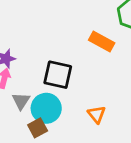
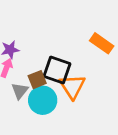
orange triangle: (97, 114) -> (72, 86), moved, size x1.5
brown square: (38, 128) -> (37, 80), moved

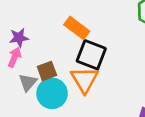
orange rectangle: (102, 43) -> (77, 28), moved
black square: (57, 70) -> (91, 55), moved

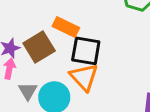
brown square: (47, 71) -> (39, 47), moved, size x1.5

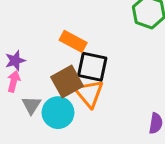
brown square: (39, 47) -> (67, 81), moved

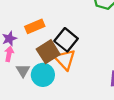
orange rectangle: (73, 41) -> (35, 26), moved, turned -48
black square: (92, 67) -> (66, 40), turned 30

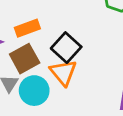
brown square: (48, 52) -> (25, 59), moved

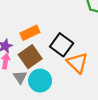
orange triangle: (63, 73) -> (77, 63), moved

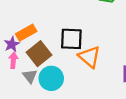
orange rectangle: (30, 33) -> (26, 33), moved
black square: (62, 45) -> (71, 39), turned -30

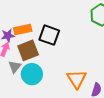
black square: (71, 39) -> (49, 35), moved
orange triangle: (90, 57) -> (77, 79), moved

